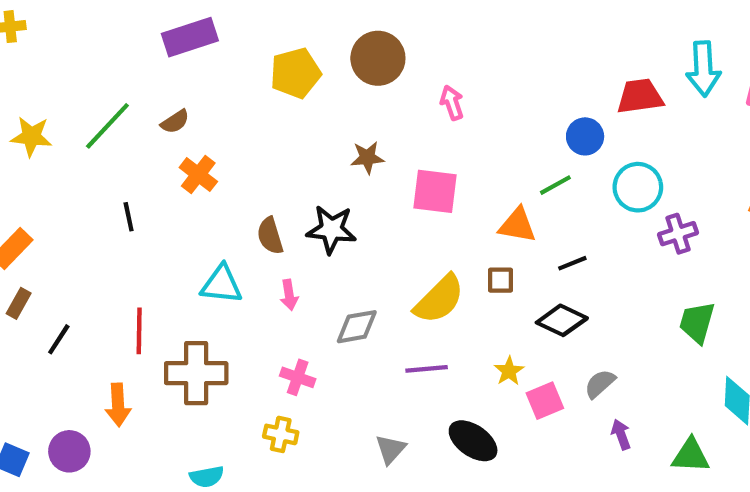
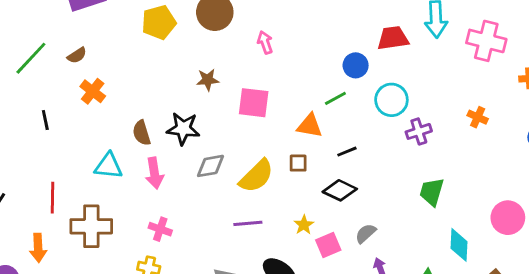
pink arrow: (289, 295) -> (154, 173), size x1.5
gray diamond: (357, 327) -> (210, 166), moved

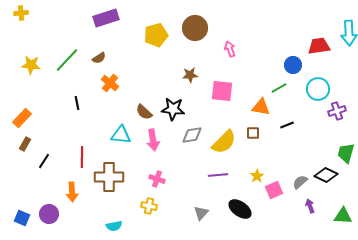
brown semicircle: (142, 133) -> (144, 112), turned -30
black diamond: (340, 190) -> (326, 175), moved

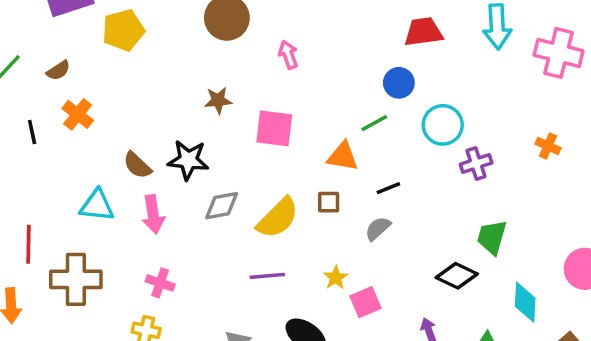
yellow pentagon: (156, 35) -> (123, 30), moved
red trapezoid: (319, 46) -> (423, 32), moved
black line: (77, 103) -> (32, 132), moved
gray semicircle: (300, 182) -> (378, 228), moved

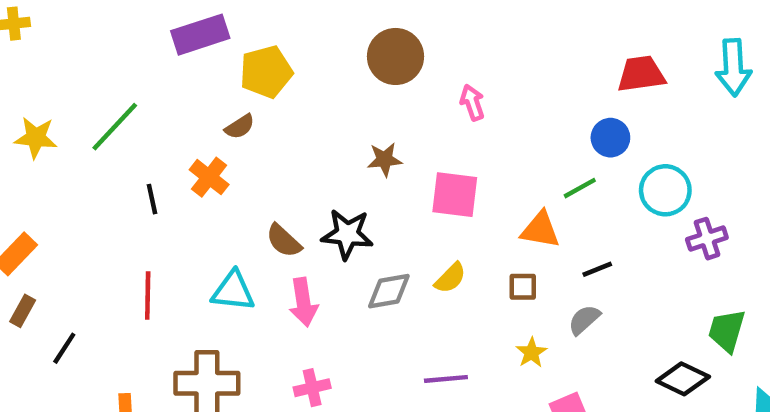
brown semicircle: (58, 71) -> (240, 127), moved
yellow semicircle: (278, 218) -> (450, 278), moved, size x0.6
red line: (29, 244) -> (148, 296), moved
yellow star: (336, 278) -> (531, 353), moved
pink cross: (160, 283) -> (312, 388), turned -32

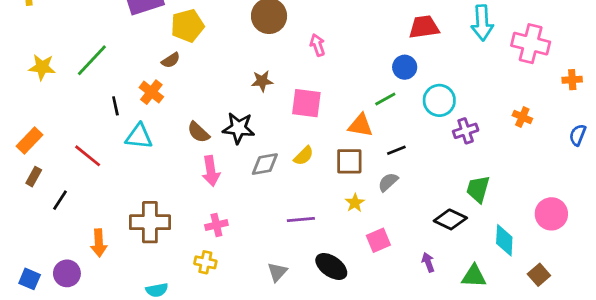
brown square: (523, 287) -> (349, 161), size x1.5
cyan triangle: (233, 291) -> (139, 136), moved
red line: (148, 296) -> (88, 156), moved, turned -52

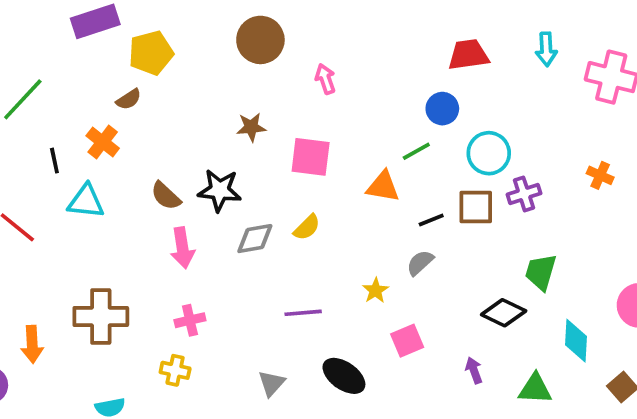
cyan arrow: (482, 23) -> (546, 49), size x0.7
brown square: (349, 161) -> (476, 207), moved

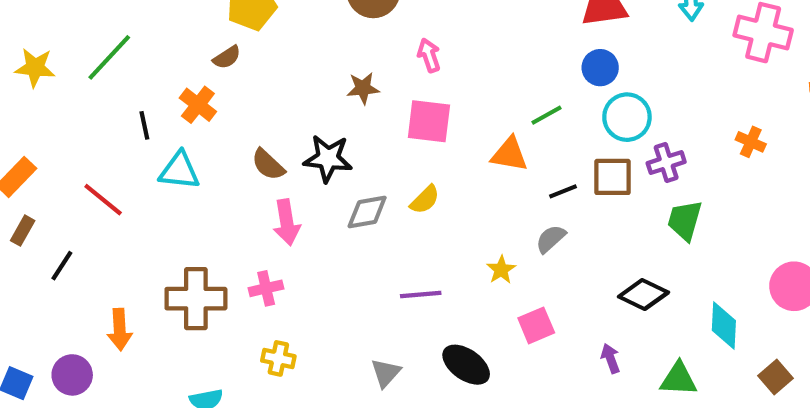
pink arrow: (325, 79) -> (429, 55), moved
blue circle: (442, 109) -> (600, 68), moved
green trapezoid: (541, 272) -> (685, 220), moved
pink cross: (190, 320) -> (266, 288), moved

